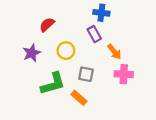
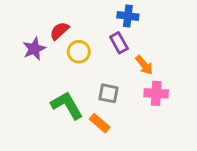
yellow circle: (66, 51) -> (79, 52), moved
purple star: (32, 53) -> (34, 49), moved
green L-shape: (53, 84) -> (67, 105), turned -104

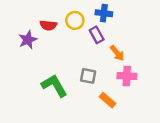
red semicircle: (59, 31) -> (48, 25), turned -133
yellow circle: (79, 52) -> (75, 20), moved
orange rectangle: (100, 123) -> (107, 100), moved

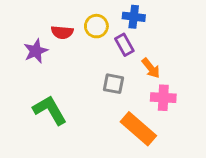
gray square: (88, 76) -> (114, 84), moved
green L-shape: (54, 86) -> (50, 110), moved
orange rectangle: (107, 100) -> (138, 129), size x1.6

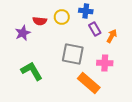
purple rectangle: (124, 45) -> (95, 29), moved
orange arrow: (151, 68) -> (112, 36), moved, turned -112
gray square: (114, 84) -> (73, 54), size x1.6

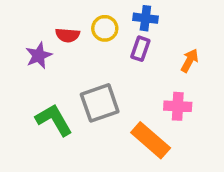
purple rectangle: (95, 29) -> (140, 49), moved, turned 48
gray square: (73, 54) -> (100, 103), moved, turned -30

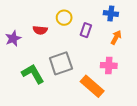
blue cross: (145, 18) -> (111, 13), moved
red semicircle: (68, 35) -> (40, 30), moved
purple star: (39, 55) -> (13, 38), moved

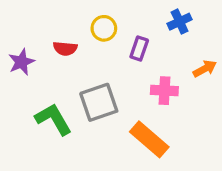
blue cross: (111, 13) -> (180, 22), turned -32
orange arrow: (116, 37) -> (205, 69), moved, turned 32
pink cross: (109, 65) -> (164, 91), moved

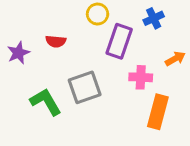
yellow circle: (104, 28) -> (98, 14), moved
purple rectangle: (139, 48) -> (119, 41), size x1.6
orange rectangle: (149, 139) -> (158, 112), moved, turned 64

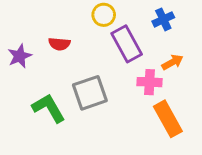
purple rectangle: (119, 41) -> (127, 44), turned -48
orange arrow: (175, 59) -> (172, 62), moved
orange rectangle: (158, 112) -> (168, 119), turned -44

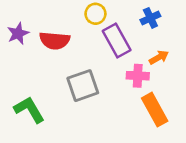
red semicircle: (59, 44) -> (55, 41), size x1.5
purple star: (20, 56) -> (18, 33), moved
green L-shape: (49, 108) -> (29, 110), moved

